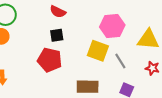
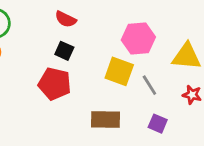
black square: (57, 35) -> (64, 51), turned 32

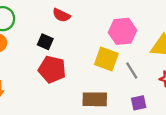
black square: (64, 51) -> (45, 42), moved
purple square: (158, 124) -> (139, 103), turned -35

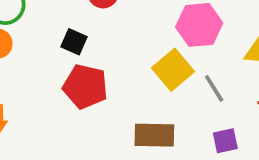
yellow square: (106, 59) -> (173, 70), turned 30

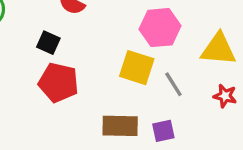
yellow square: (173, 70) -> (137, 68), turned -32
purple square: (225, 141) -> (163, 131), moved

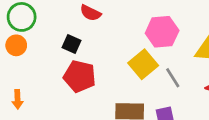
yellow square: (137, 68) -> (143, 64), turned 32

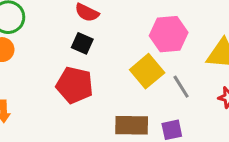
black square: (72, 44) -> (82, 43), moved

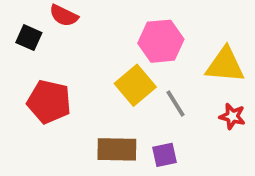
black square: (82, 43) -> (29, 38), moved

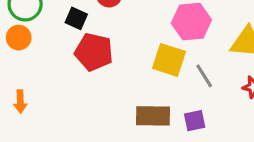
yellow square: (135, 85) -> (169, 60), turned -32
red pentagon: (49, 102) -> (94, 52), moved

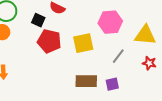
yellow square: (169, 60) -> (83, 43), moved, turned -30
gray line: (204, 76) -> (118, 56), turned 70

